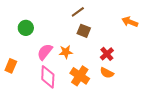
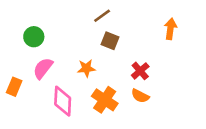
orange arrow: (130, 22) -> (170, 29), turned 77
pink semicircle: (45, 52) -> (43, 68), moved

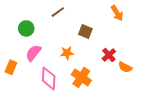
brown line: (102, 16) -> (58, 12), moved
orange arrow: (170, 29) -> (117, 13), moved, turned 140
orange semicircle: (140, 96) -> (125, 67), moved

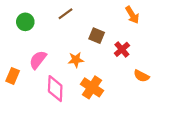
green circle: (26, 28) -> (25, 22), moved
red cross: (109, 55) -> (122, 49), moved

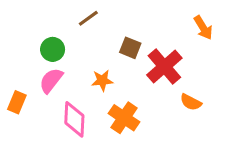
orange arrow: (132, 15) -> (203, 28), moved
green circle: (25, 22) -> (53, 49), moved
red cross: (122, 49) -> (164, 66), size x1.6

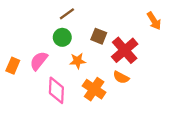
green circle: (53, 49) -> (62, 37), moved
orange rectangle: (17, 102) -> (13, 66), moved
orange semicircle: (191, 102) -> (121, 77), moved

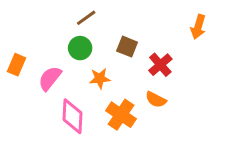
orange arrow: (154, 21) -> (198, 27), turned 48
red cross: (125, 50) -> (160, 65), size x0.7
orange rectangle: (13, 66) -> (16, 65), moved

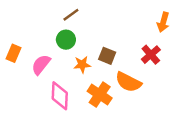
brown square: (127, 47) -> (107, 56), moved
red cross: (160, 65) -> (151, 55), moved
orange semicircle: (156, 100) -> (128, 82), size x1.5

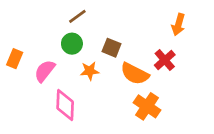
brown square: (107, 56) -> (112, 48), moved
orange semicircle: (128, 82) -> (135, 74), moved
orange cross: (100, 95) -> (147, 106), moved

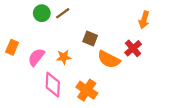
green circle: (72, 44) -> (42, 13), moved
orange star: (90, 71) -> (64, 57), moved
orange cross: (147, 106) -> (87, 90), moved

